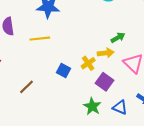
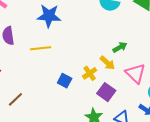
yellow arrow: (106, 53) -> (107, 63), turned 49
brown line: (26, 87) -> (15, 99), moved

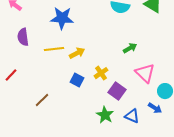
yellow arrow: (107, 63) -> (77, 53), moved, turned -70
brown line: (15, 99) -> (42, 100), moved

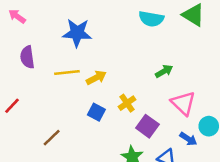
blue arrow: (155, 108) -> (188, 139), moved

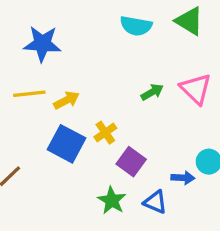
pink triangle: (183, 103) -> (196, 89), moved
blue square: (96, 112) -> (66, 144), size x1.6
blue arrow: (188, 139) -> (183, 178), turned -30

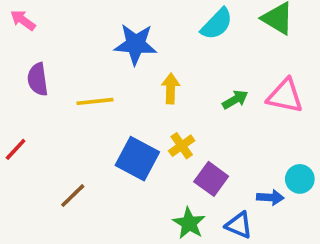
cyan semicircle: (136, 26) -> (217, 24), turned -56
blue star: (42, 44) -> (136, 44), moved
pink triangle: (196, 89) -> (285, 96), turned -32
yellow arrow: (66, 100) -> (171, 89), moved, turned -60

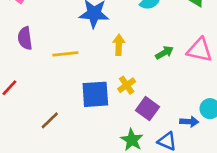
blue square: (137, 159) -> (95, 94), turned -32

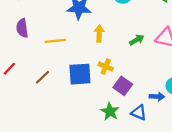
yellow cross: (127, 85) -> (106, 67), turned -32
brown line: (50, 120) -> (43, 77), moved

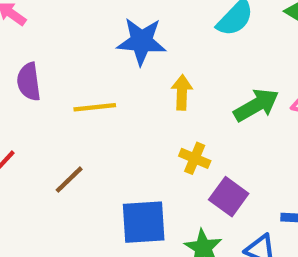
green arrow: (137, 40) -> (256, 105), size x1.5
blue square: (80, 74) -> (144, 222), moved

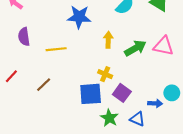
yellow arrow: (182, 92) -> (108, 40), moved
blue square: (144, 222) -> (91, 94), moved

